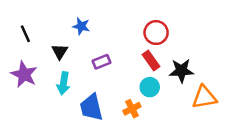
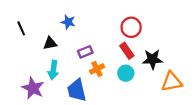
black triangle: (60, 52) -> (50, 43), turned 48
purple star: (24, 74) -> (33, 88), moved
orange cross: (132, 109) -> (97, 69), moved

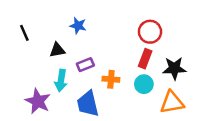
red rectangle: (127, 51) -> (145, 59), turned 56
purple rectangle: (85, 52) -> (85, 65), moved
orange cross: (97, 69) -> (111, 79), turned 32
orange triangle: (172, 82) -> (172, 102), moved

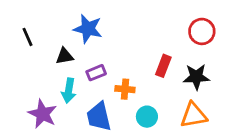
blue star: (78, 26) -> (88, 29), size x1.5
red circle: (150, 32) -> (202, 31), moved
cyan circle: (144, 84) -> (147, 117), moved

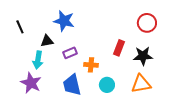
cyan arrow: (69, 91) -> (38, 60), moved

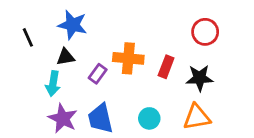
blue star: (64, 21) -> (73, 25), moved
purple rectangle: (70, 53) -> (98, 74), turned -32
orange cross: (91, 65) -> (128, 58), moved, size x1.5
purple star: (31, 83) -> (63, 118), moved

